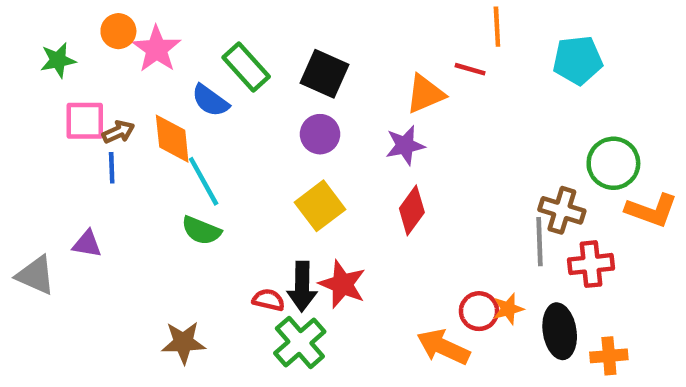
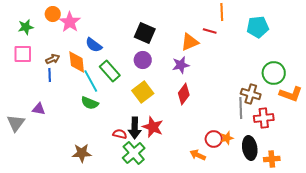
green rectangle: (246, 67) -> (110, 71), moved
pink square: (85, 121) -> (23, 54), moved
gray triangle: (36, 275) -> (16, 123), turned 42
orange arrow: (443, 347) -> (198, 155), size x0.7

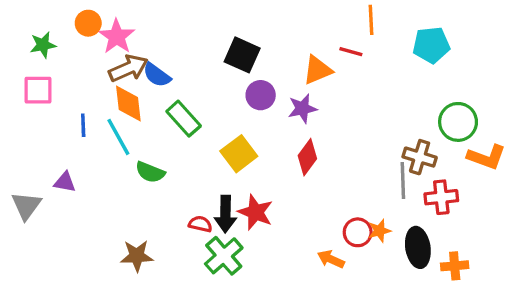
brown arrow: (53, 59) -> (128, 68), moved, size x1.6
purple circle: (143, 60) -> (261, 95), moved
cyan line: (91, 81) -> (118, 137), moved

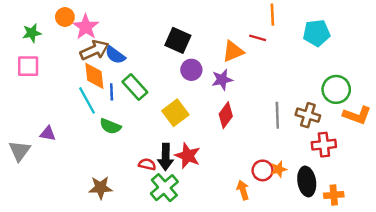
blue line: (83, 125) -> (112, 92), moved
gray line: (403, 180) -> (277, 115), moved
orange arrow: (331, 259) -> (243, 190), turned 48

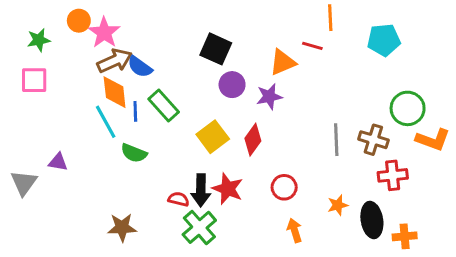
red diamond: (226, 115) -> (253, 140), moved
red circle: (263, 170) -> (284, 187), moved

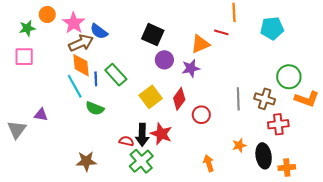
orange circle: (79, 21) -> (47, 15), moved
blue semicircle: (140, 67) -> (99, 31), moved
red circle: (284, 187) -> (201, 115), moved

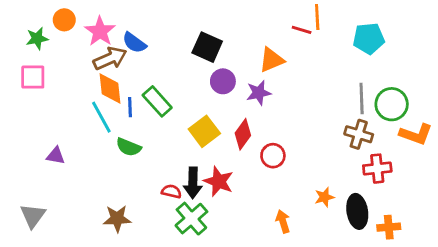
red line: (221, 32) -> (302, 30), moved
gray line: (238, 99) -> (362, 98), moved
gray triangle: (17, 130) -> (33, 216), moved

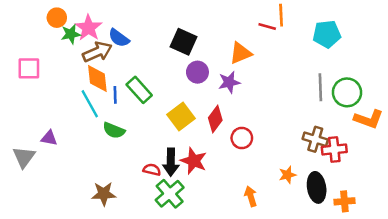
green star: (37, 38) -> (71, 34), moved
brown cross: (359, 134) -> (315, 139), moved
gray triangle: (33, 216) -> (24, 157), moved

